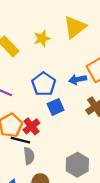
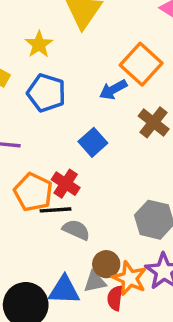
blue pentagon: (44, 84) -> (46, 93), moved
gray semicircle: (29, 156) -> (76, 230), turned -42

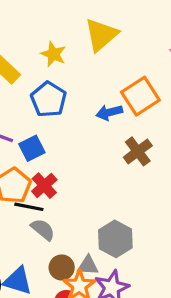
yellow star: (39, 44) -> (53, 54), turned -30
blue square: (93, 142) -> (32, 148), moved
gray triangle: (95, 282) -> (88, 265), moved

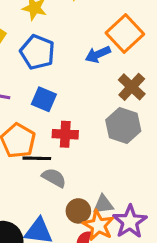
blue square: (32, 148) -> (44, 99), moved, turned -30
red cross: (44, 186) -> (65, 134), moved, turned -35
gray hexagon: (115, 239) -> (123, 125), moved

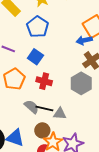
blue arrow: (98, 54) -> (84, 40), moved
black line: (37, 158) -> (44, 108), moved
gray triangle: (103, 204) -> (60, 114), moved

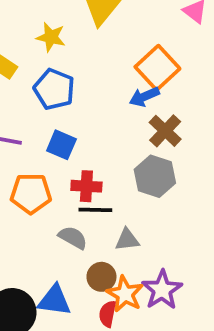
orange pentagon: (14, 79) -> (31, 193), turned -30
black line: (44, 108) -> (95, 210), moved

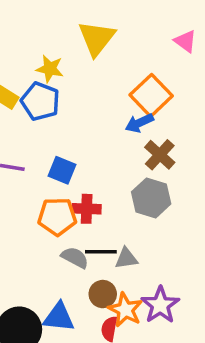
blue pentagon: (54, 89) -> (40, 101), moved
orange pentagon: (31, 193) -> (57, 217), moved
black line: (95, 210) -> (101, 252), moved

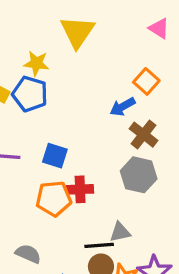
orange square: (151, 95) -> (146, 81), moved, size x0.7
black line: (101, 252) -> (99, 245), moved
gray semicircle: (75, 258) -> (28, 254), moved

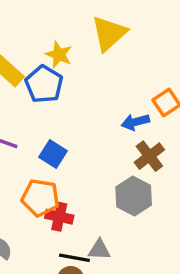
red cross: (80, 189) -> (59, 217), moved

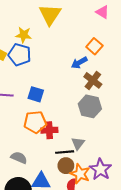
gray triangle: (99, 250) -> (78, 143), turned -40

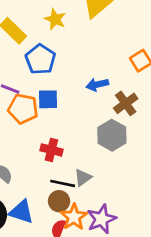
blue pentagon: (20, 55) -> (40, 59), moved
blue arrow: (79, 63) -> (97, 85), moved
blue square: (36, 94) -> (48, 99), turned -35
orange pentagon: (35, 122) -> (23, 109), moved

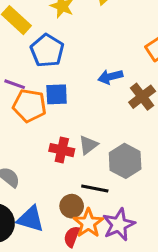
gray hexagon: (112, 135) -> (125, 161), moved
gray triangle: (83, 178) -> (88, 145), moved
black line: (63, 183) -> (95, 188), moved

